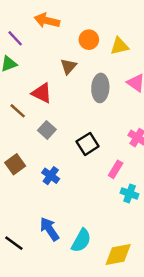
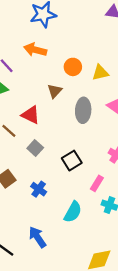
cyan semicircle: (81, 241) -> (73, 212), moved

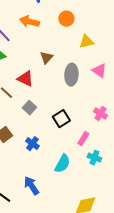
orange circle: (73, 67) -> (66, 19), moved

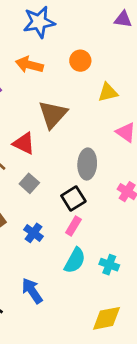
brown triangle: (46, 58) -> (53, 114), size x1.6
gray ellipse: (71, 75) -> (87, 164), moved
pink rectangle: (83, 139) -> (73, 226), moved
cyan cross: (94, 158) -> (109, 265), moved

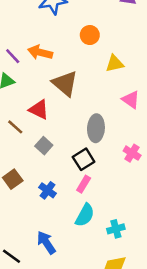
orange arrow: (29, 65) -> (40, 52), moved
brown triangle: (53, 114) -> (65, 83), turned -32
cyan cross: (109, 265) -> (116, 229), moved, turned -35

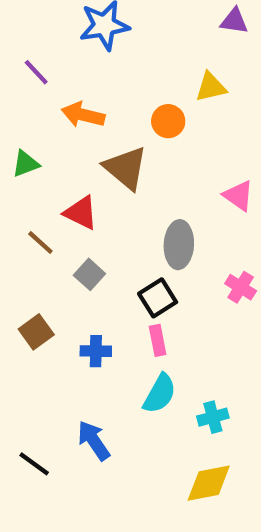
orange circle: (90, 35) -> (168, 121), moved
purple line: (13, 56) -> (36, 72), moved
yellow triangle: (115, 64) -> (211, 87), moved
pink rectangle: (84, 184) -> (158, 340), turned -42
blue cross: (48, 190) -> (96, 351), turned -35

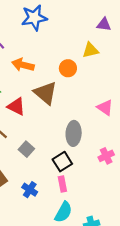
purple triangle: (234, 21) -> (104, 24), moved
red triangle: (81, 213) -> (16, 106), moved
pink cross: (241, 287) -> (106, 156), turned 32
blue cross: (96, 351) -> (30, 190), turned 32

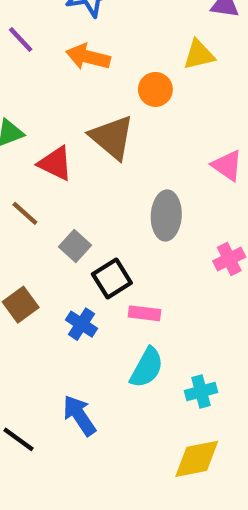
orange arrow: (23, 65) -> (88, 57), moved
black square: (62, 162) -> (112, 279), moved
pink rectangle: (62, 184) -> (145, 313), turned -72

